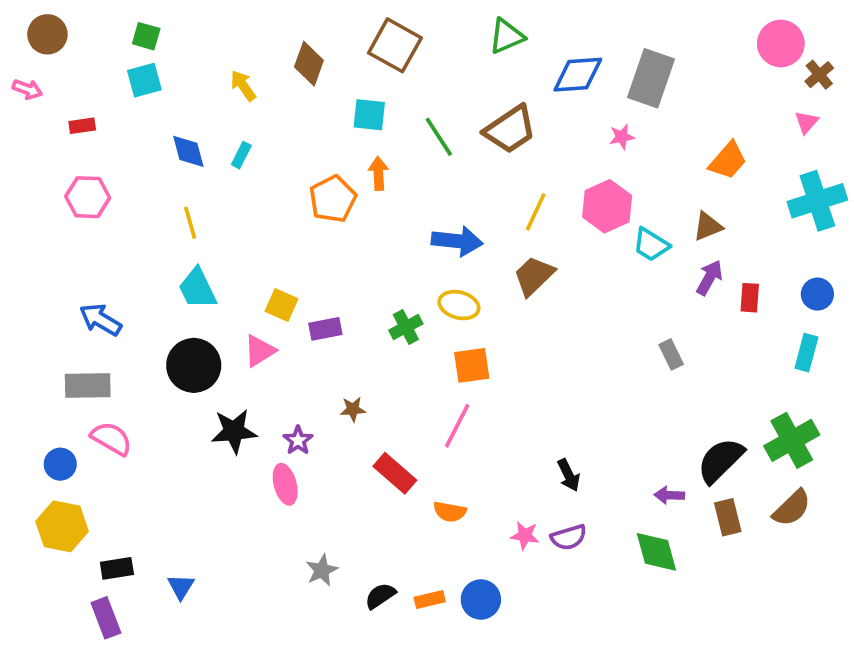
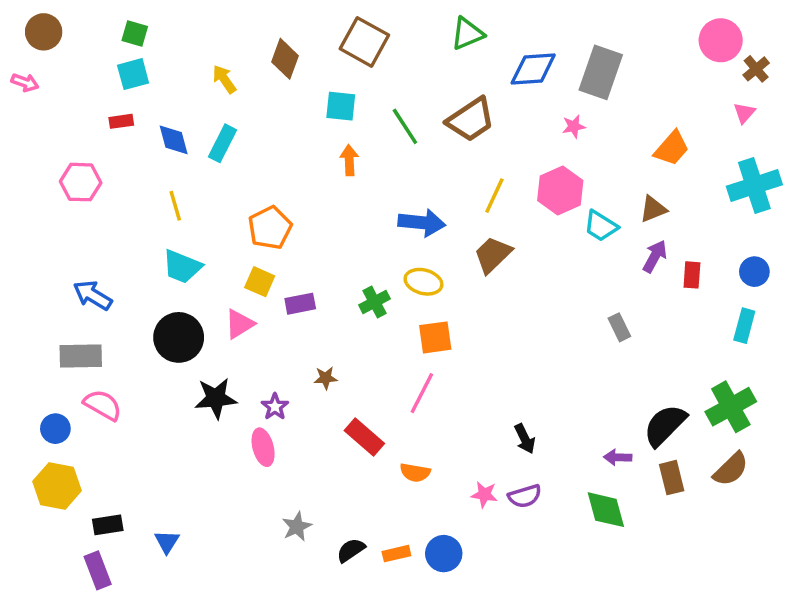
red rectangle: (82, 126) -> (121, 121), moved
cyan rectangle: (241, 155) -> (223, 143), size x1.5
orange pentagon: (333, 199) -> (270, 228), moved
cyan trapezoid: (197, 289) -> (182, 267), turned -42

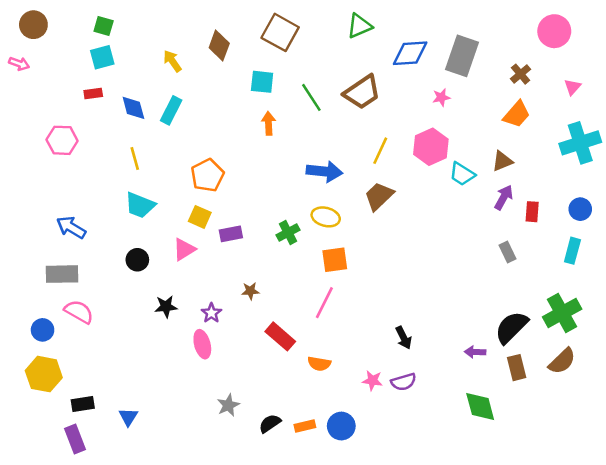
brown cross: (756, 69) -> (520, 74), moved
gray rectangle: (619, 327) -> (508, 252), moved
black circle: (179, 337) -> (137, 260), size x0.6
black star: (216, 398) -> (166, 307), size x0.7
green diamond: (606, 510) -> (480, 407), moved

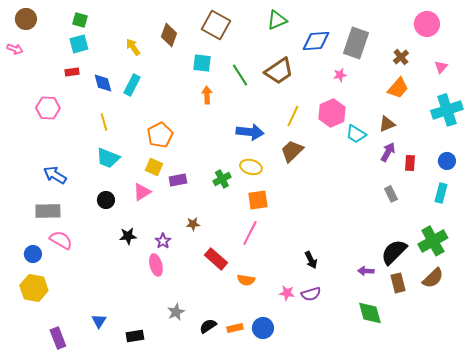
black rectangle: (83, 404) -> (135, 336), moved

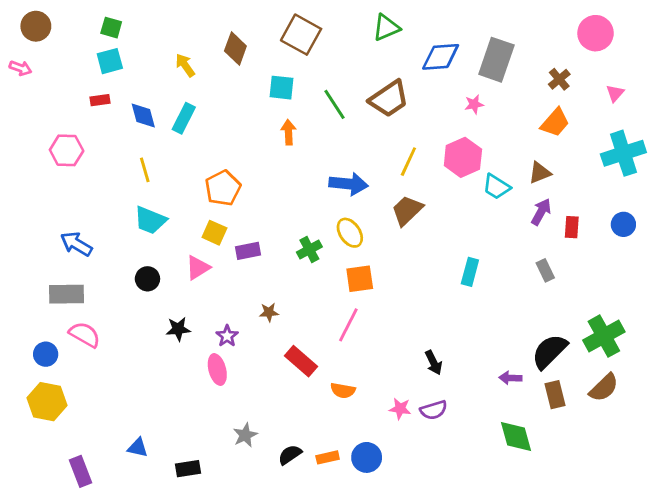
yellow ellipse: (251, 167) -> (350, 233), turned 40
cyan rectangle: (441, 193) -> (470, 272), moved
blue triangle: (99, 321) -> (138, 448), turned -49

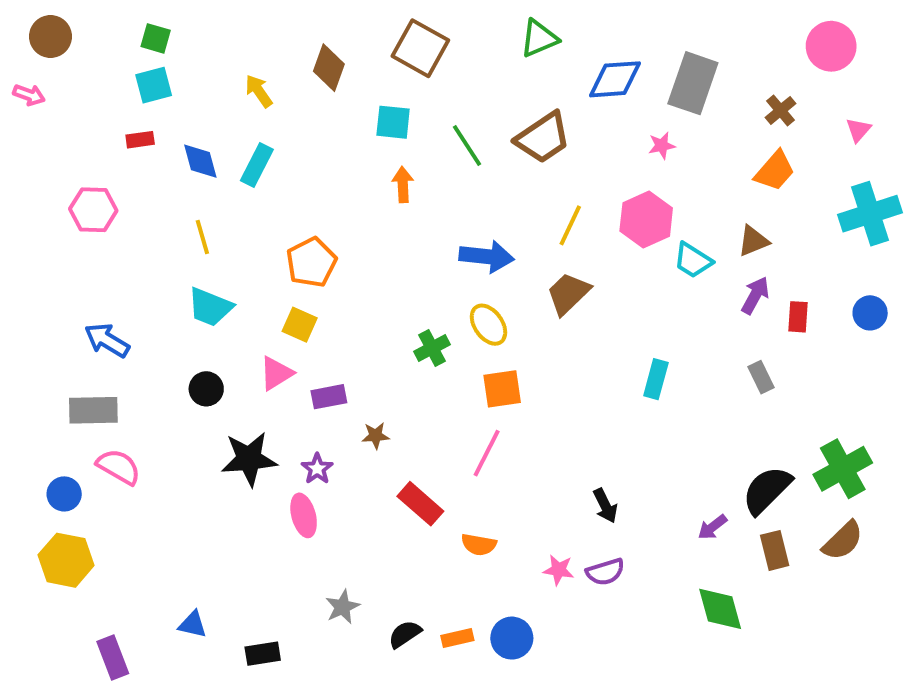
purple rectangle: (248, 251) -> (329, 397), moved
black star: (178, 329) -> (249, 459), size x1.6
purple arrow: (510, 378) -> (712, 527), turned -40

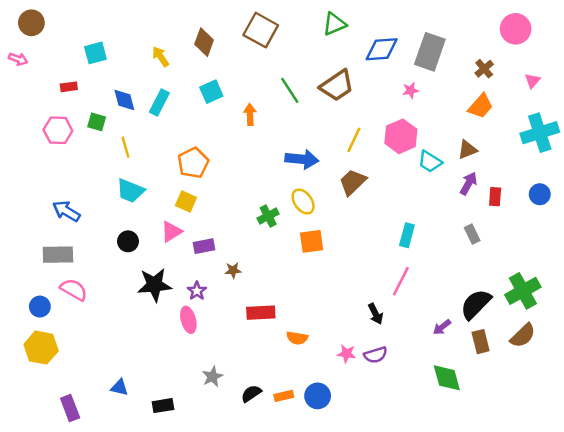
green square: (156, 38) -> (97, 122), moved
cyan square: (393, 122) -> (211, 92), moved, turned -30
red rectangle: (140, 140) -> (69, 87), moved
pink line: (487, 453) -> (401, 281), moved
red rectangle: (420, 504) -> (261, 313), turned -44

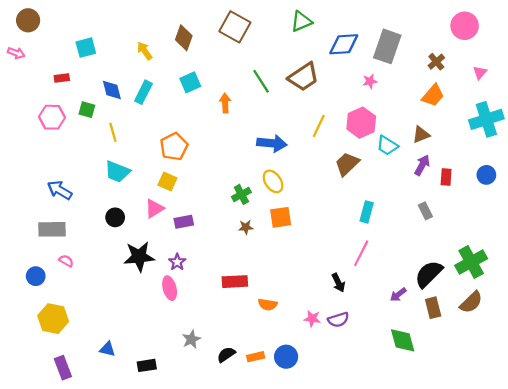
brown trapezoid: (353, 182) -> (347, 164), moved
brown star: (233, 270) -> (246, 227), moved
pink semicircle: (74, 290) -> (66, 261), size x0.6
yellow hexagon: (41, 348) -> (53, 319), moved

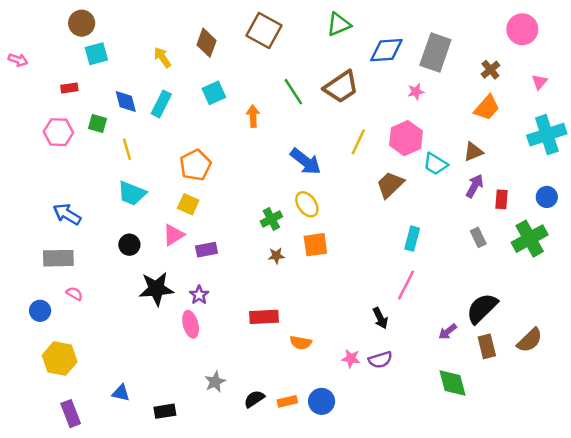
brown circle: (28, 20) -> (82, 23), moved
blue arrow: (272, 143) -> (306, 161), turned 32
green cross: (471, 262) -> (530, 239), moved

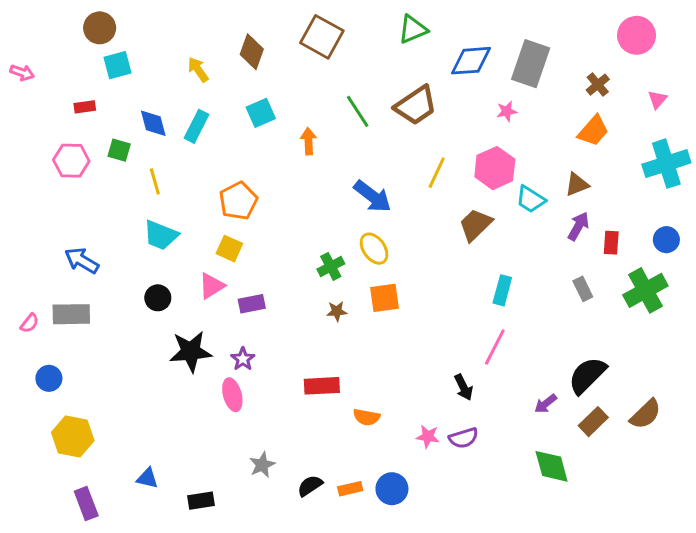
pink semicircle: (74, 294) -> (30, 323), moved, turned 98
brown rectangle: (487, 346) -> (593, 422), turned 60

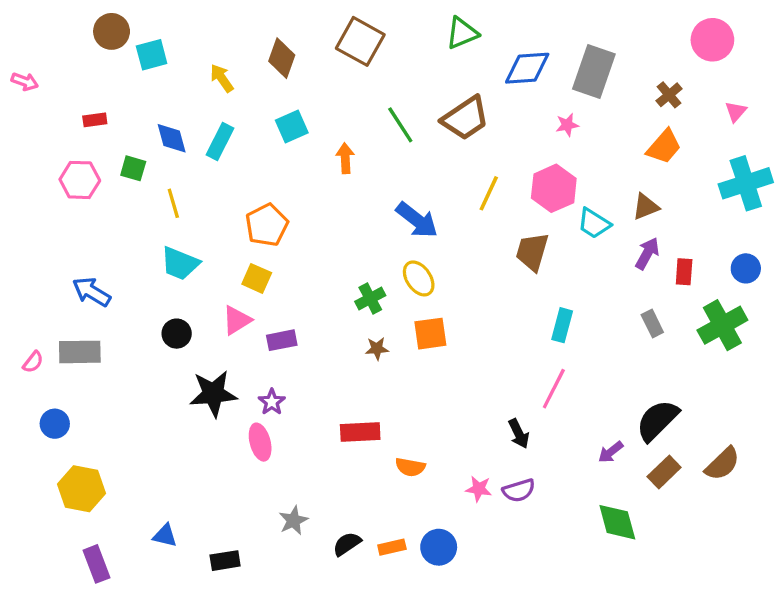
cyan square: (118, 65) -> (152, 55), moved
brown trapezoid: (475, 225) -> (532, 252), turned -30

